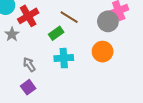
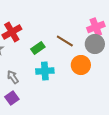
brown line: (69, 17) -> (65, 41), moved
gray circle: (108, 21) -> (95, 44), moved

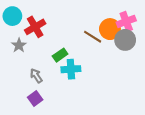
green rectangle: (38, 48) -> (60, 55), moved
orange circle: (81, 65) -> (110, 29), moved

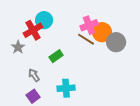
cyan circle: (12, 16) -> (44, 20), moved
pink cross: (126, 21) -> (89, 25), moved
cyan cross: (71, 69) -> (66, 88), moved

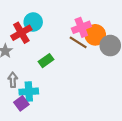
gray arrow: (34, 75) -> (13, 80), moved, turned 32
cyan cross: (66, 88) -> (29, 92), moved

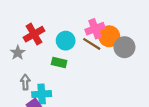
cyan circle: (33, 22) -> (66, 41), moved
green rectangle: (46, 61) -> (59, 62), turned 48

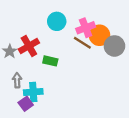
red cross: (34, 34) -> (29, 46), moved
cyan circle: (66, 41) -> (57, 21), moved

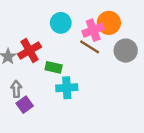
orange circle: (99, 35) -> (109, 23), moved
cyan cross: (33, 92) -> (67, 88), moved
purple square: (26, 104) -> (25, 105), moved

